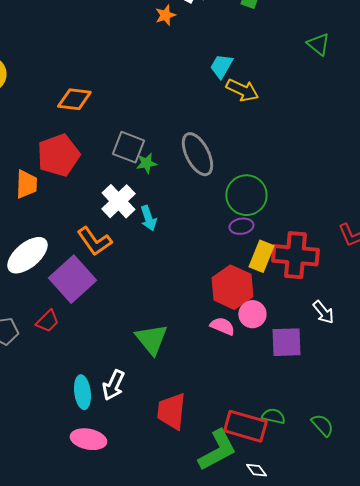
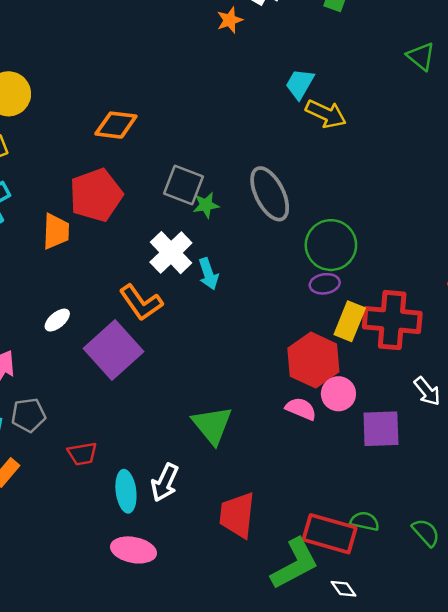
white ellipse: (27, 255) -> (57, 320), size x0.5
red trapezoid: (47, 321) -> (82, 454), moved, turned 35

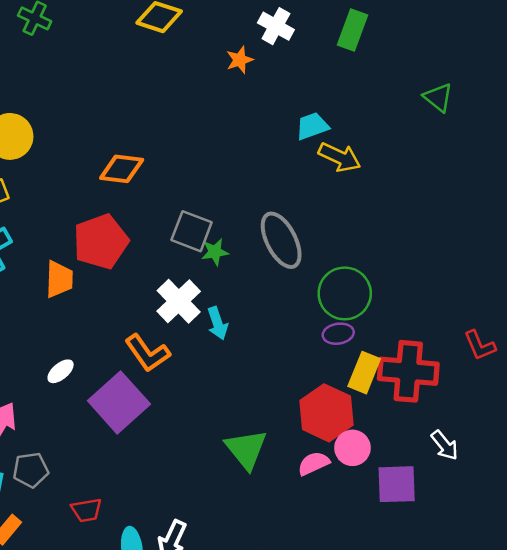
cyan trapezoid: (300, 84) -> (312, 126), turned 40
pink semicircle: (301, 409) -> (314, 463), turned -48
green triangle: (212, 425) -> (246, 449), moved

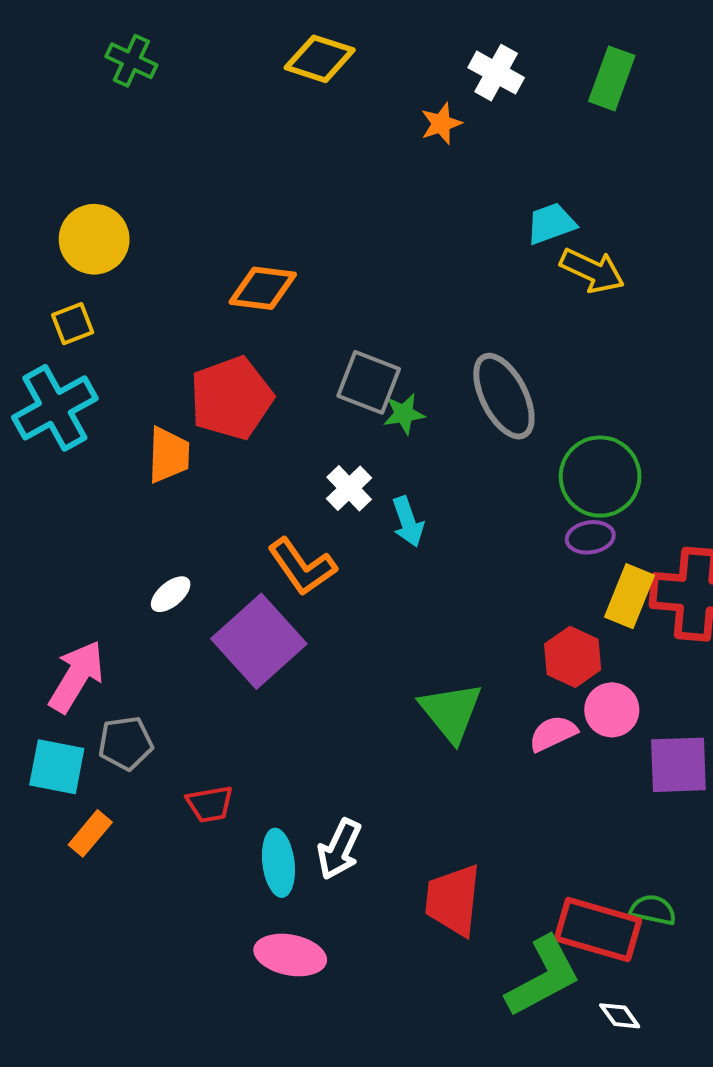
white cross: (179, 301) -> (349, 488), size x0.7
red hexagon: (327, 413) -> (573, 657), size x0.7

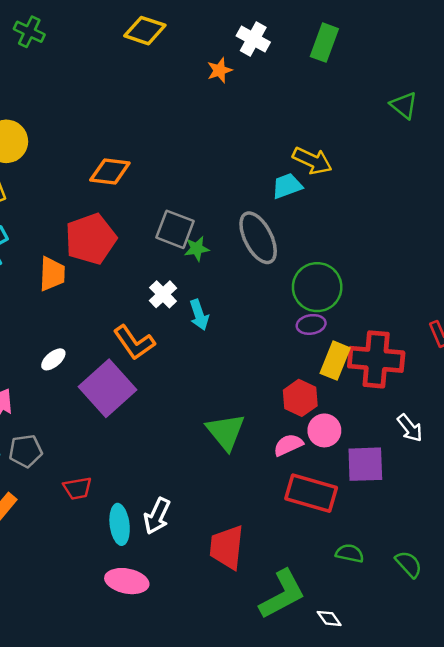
cyan trapezoid: (551, 224) -> (287, 186), moved
red rectangle: (598, 930) -> (311, 493), moved

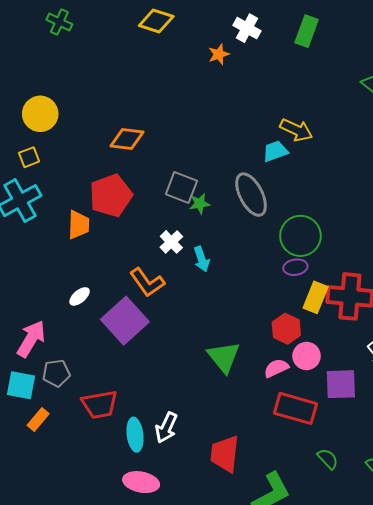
red trapezoid: (77, 488) -> (100, 404), size x1.5
green semicircle: (350, 553) -> (328, 459), turned 35

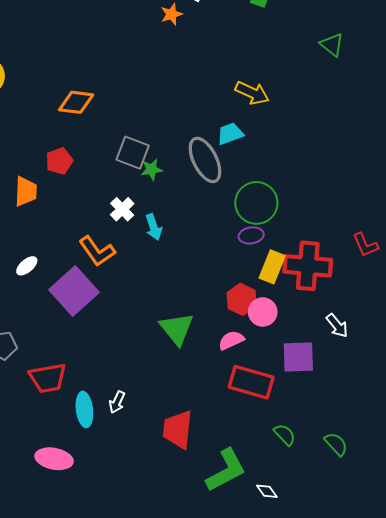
cyan trapezoid: (275, 151) -> (230, 134), moved
red pentagon: (111, 196) -> (59, 161), size x0.6
pink circle: (307, 356) -> (263, 312), moved
white arrow: (166, 428) -> (117, 402), size x0.7
pink ellipse: (141, 482) -> (54, 459), moved

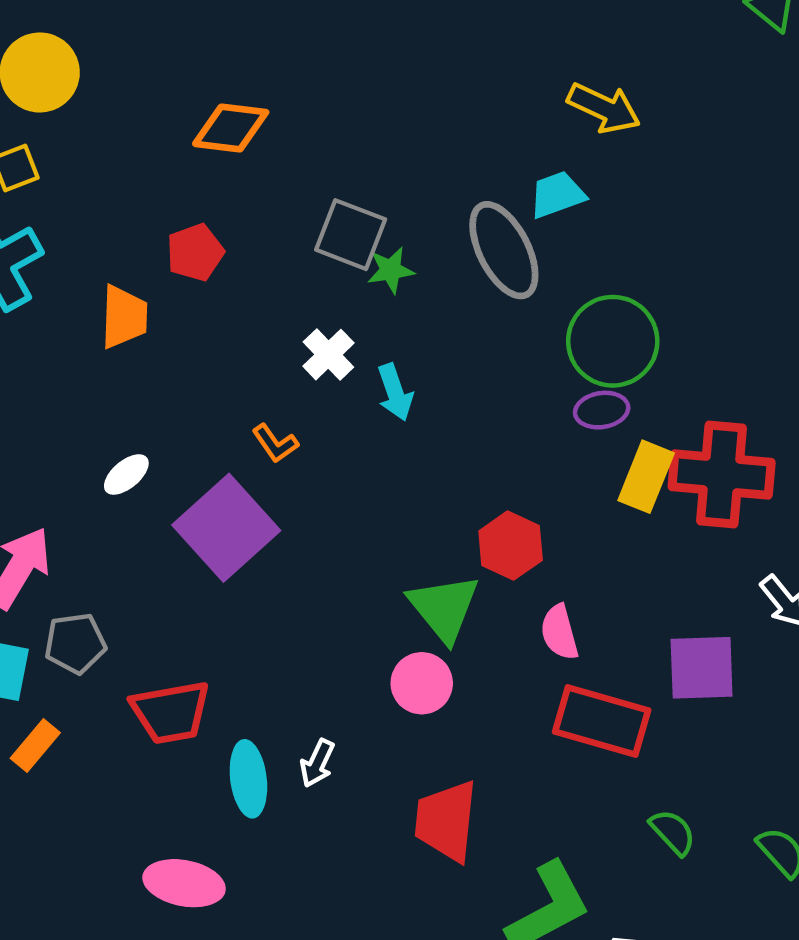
orange L-shape: (97, 251) -> (275, 443), size x0.6
red hexagon: (242, 299) -> (511, 546), moved
pink circle: (263, 312) -> (422, 683), moved
pink semicircle: (231, 340) -> (559, 632), turned -80

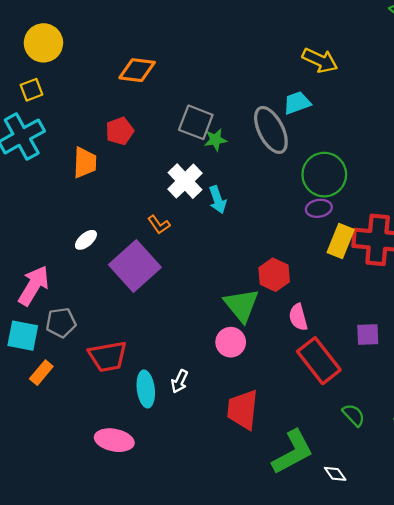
white cross: (328, 355) -> (185, 181), size x1.4
purple square: (702, 668) -> (368, 335), size x0.7
red rectangle: (602, 721) -> (319, 361), turned 36

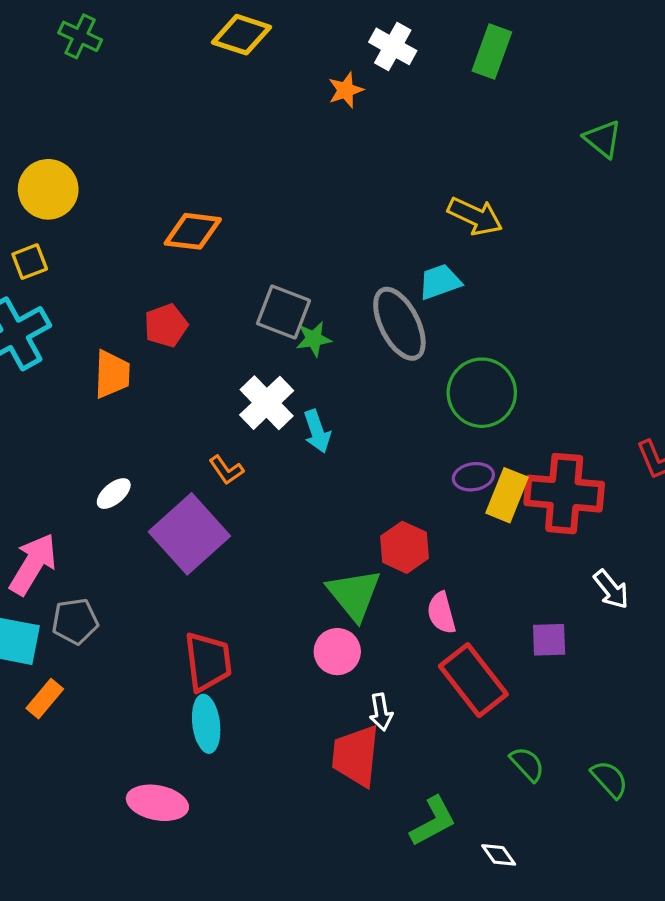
purple ellipse: (319, 208) -> (473, 477), moved
red trapezoid: (108, 356) -> (208, 662), moved, turned -87
white arrow: (180, 381) -> (381, 712), moved, turned -35
green L-shape: (293, 452) -> (433, 821), size x0.7

